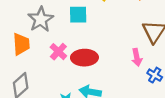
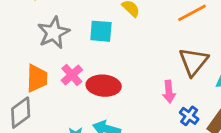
orange trapezoid: (21, 44) -> (37, 78), moved

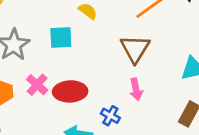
brown triangle: (193, 62) -> (135, 49), moved
blue cross: (189, 116) -> (110, 116), moved

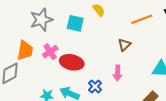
brown triangle: (135, 49) -> (124, 45), size x0.6

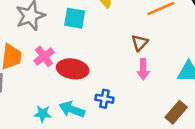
pink arrow: (118, 73) -> (143, 69), moved
blue cross: (95, 86) -> (104, 99), turned -32

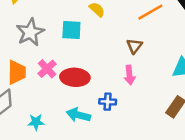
pink arrow: (143, 69) -> (130, 75), moved
cyan star: (43, 114) -> (36, 122), moved

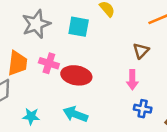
pink cross: (47, 69) -> (49, 63), turned -36
blue cross: (108, 102) -> (143, 109), moved

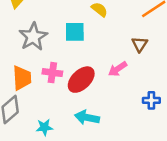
red ellipse: (76, 75) -> (81, 80), turned -44
pink arrow: (132, 80) -> (118, 69), moved, turned 66

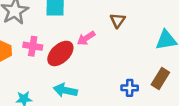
pink arrow: (118, 69) -> (86, 38), moved
blue cross: (151, 100) -> (130, 88), moved

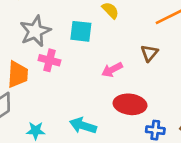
pink cross: (33, 46) -> (49, 60), moved
red ellipse: (60, 53) -> (130, 104), moved, turned 44

